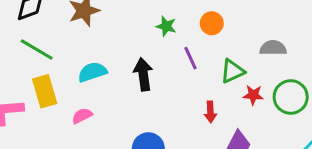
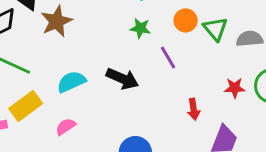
green triangle: (232, 71) -> (215, 29), moved, turned -40
black arrow: (143, 74) -> (122, 79), turned 128
yellow rectangle: (45, 91) -> (26, 106), turned 76

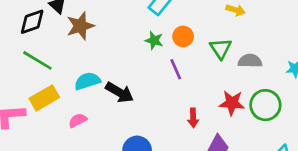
orange circle: (186, 20) -> (183, 36), moved
black arrow: (122, 79) -> (120, 92), moved
red star: (235, 88) -> (232, 103), size x1.4

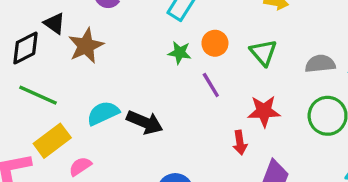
gray semicircle: (250, 61) -> (320, 64), moved
red star: (232, 103) -> (264, 111), moved
pink semicircle: (78, 120) -> (80, 166), moved

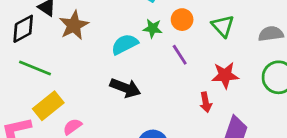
cyan semicircle: (103, 113) -> (125, 44), moved

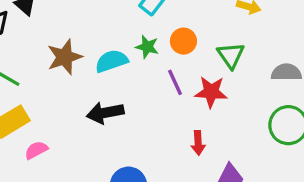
brown star: (74, 25) -> (65, 57), moved
red star: (225, 75) -> (211, 92), moved
black arrow: (125, 88) -> (105, 113), turned 140

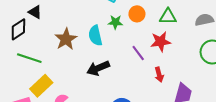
green triangle: (231, 55) -> (168, 17), turned -42
cyan semicircle: (112, 61) -> (95, 36), turned -72
purple line: (175, 82) -> (138, 53), moved

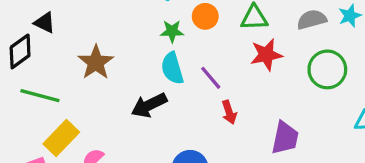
cyan semicircle: (95, 36) -> (172, 68), moved
red star: (161, 42) -> (266, 55), moved
red arrow: (159, 75) -> (229, 112), moved

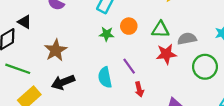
gray semicircle: (312, 20) -> (187, 39), moved
cyan semicircle: (172, 68) -> (105, 77), moved
black arrow: (149, 105) -> (63, 82), moved

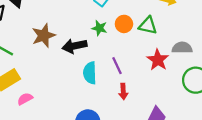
green triangle: (160, 30) -> (148, 25), moved
red star: (166, 54) -> (158, 60), turned 30
black arrow: (63, 82) -> (74, 46), moved

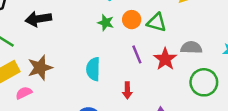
brown star: (44, 36) -> (40, 68), moved
black arrow: (74, 46) -> (38, 19), moved
purple line: (117, 66) -> (137, 54), moved

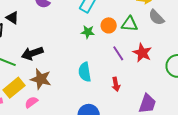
black arrow: (38, 19) -> (32, 53), moved
gray semicircle: (191, 48) -> (156, 17), moved, turned -126
brown star: (40, 68) -> (41, 79), turned -30

